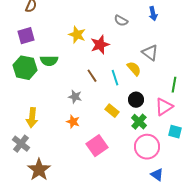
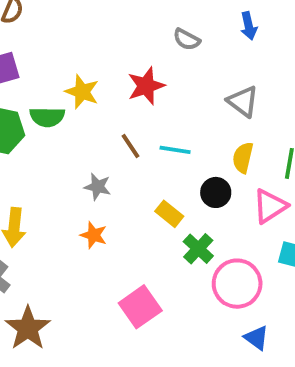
yellow star: (77, 35) -> (82, 92), moved
yellow semicircle: (134, 69) -> (243, 158), moved, turned -126
cyan line: (115, 78) -> (175, 150), turned -63
green cross: (139, 122) -> (198, 249), moved
pink square: (97, 146) -> (140, 307), moved

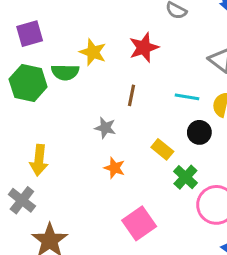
brown line: (130, 146) -> (131, 95), turned 45
cyan line: (175, 150) -> (187, 97), moved
orange star: (94, 235) -> (115, 168), moved

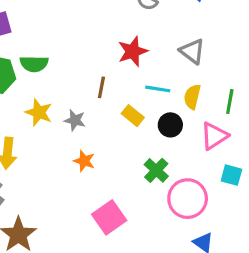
red star: (144, 48) -> (133, 51), moved
yellow star: (93, 52) -> (39, 112), moved
yellow rectangle: (162, 149) -> (133, 116), moved

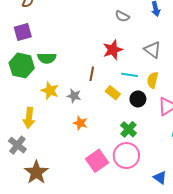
pink circle: (188, 199) -> (126, 156), moved

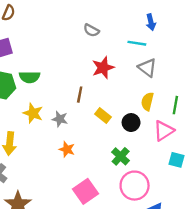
gray semicircle: (122, 16) -> (91, 30), moved
cyan line: (130, 75) -> (137, 43), moved
pink circle: (126, 156) -> (135, 186), moved

